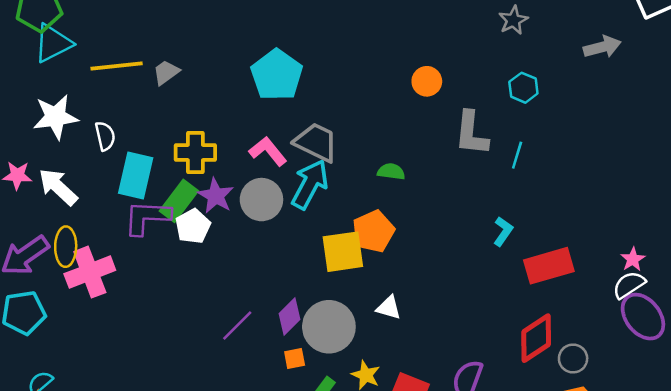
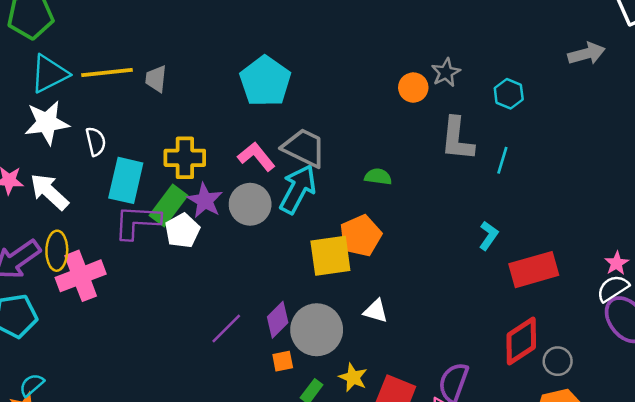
gray star: (513, 20) -> (446, 72), moved
cyan triangle: (53, 43) -> (49, 74), moved
gray trapezoid: (166, 72) -> (156, 79), turned -48

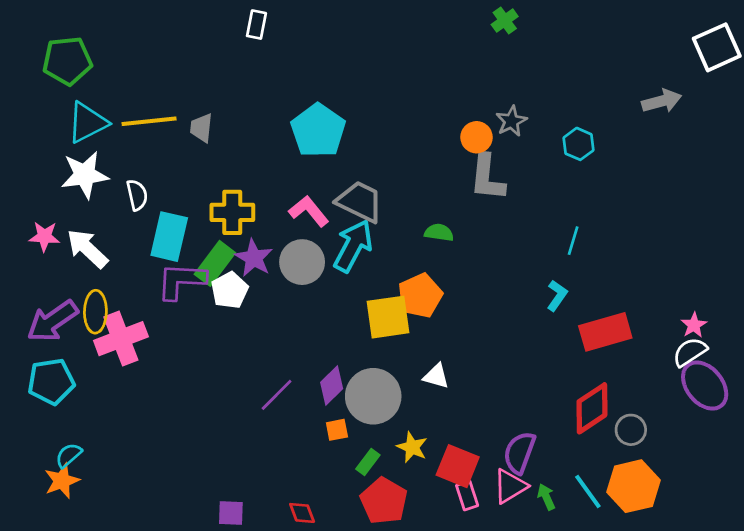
gray L-shape: (457, 139) -> (487, 178), moved
cyan line: (502, 160) -> (573, 241), moved

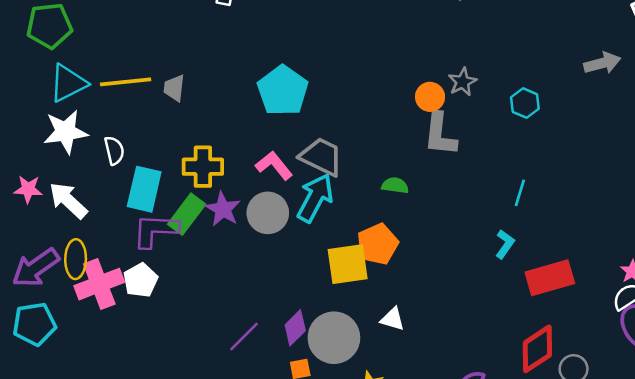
white pentagon: (230, 290) -> (140, 280), moved

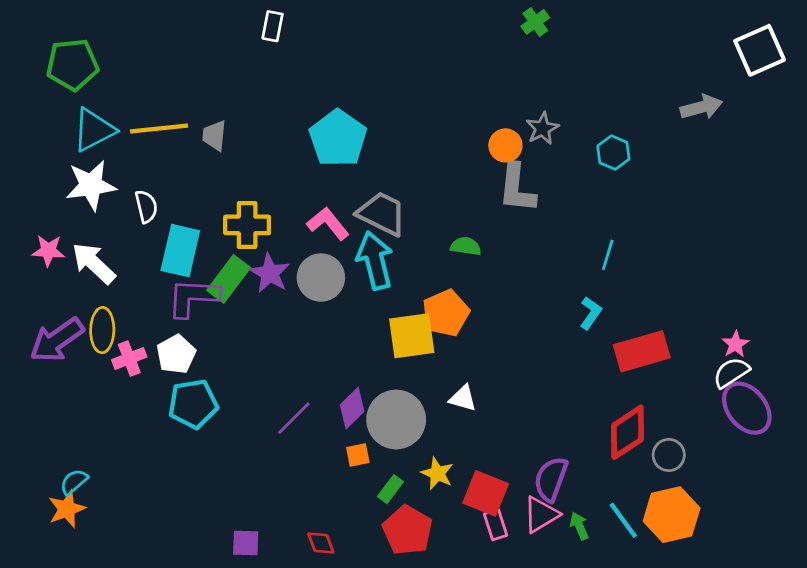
cyan arrow: (315, 198) -> (375, 260), turned -42
pink cross: (99, 284) -> (129, 358), size x0.6
cyan pentagon: (34, 324) -> (193, 404), moved

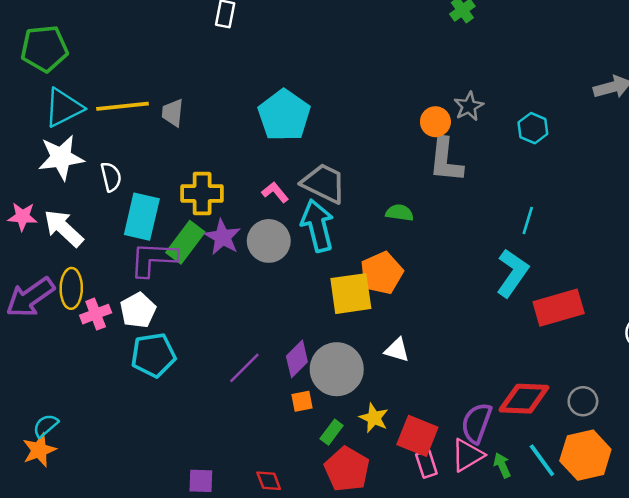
pink L-shape: (328, 224) -> (275, 192), size x0.7
cyan L-shape: (591, 313) -> (512, 273), size x1.6
red diamond: (628, 432) -> (524, 399), moved, turned 36

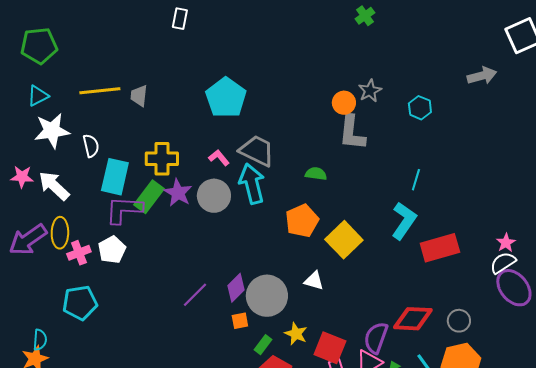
cyan triangle: (64, 108) -> (38, 96), moved, size x0.7
yellow square: (351, 294) -> (344, 240), moved, turned -36
cyan pentagon: (153, 355) -> (80, 303), moved
cyan semicircle: (46, 426) -> (40, 340), turned 135

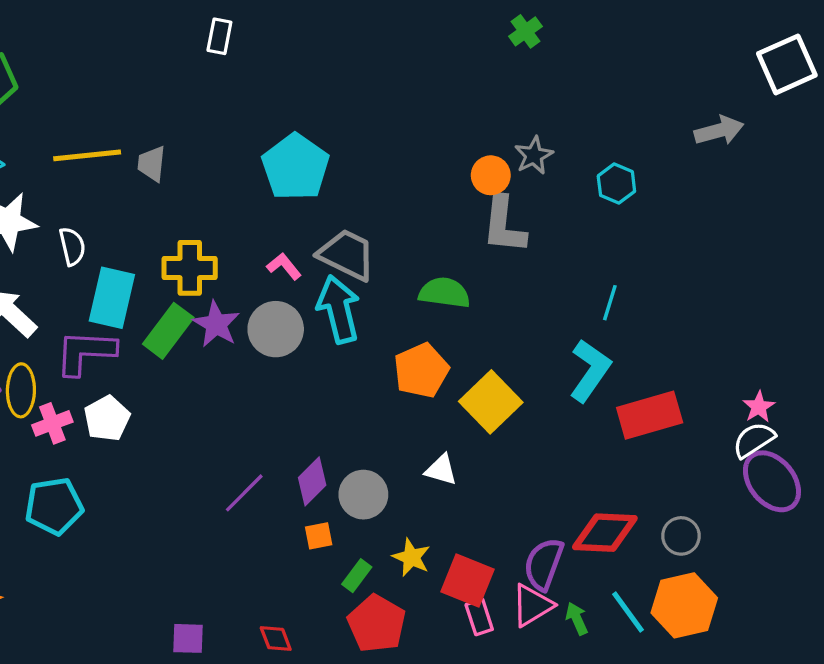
green semicircle: (316, 174) -> (444, 293), size x1.4
purple L-shape: (124, 210) -> (85, 352), moved
gray circle: (267, 296) -> (363, 495), size x0.7

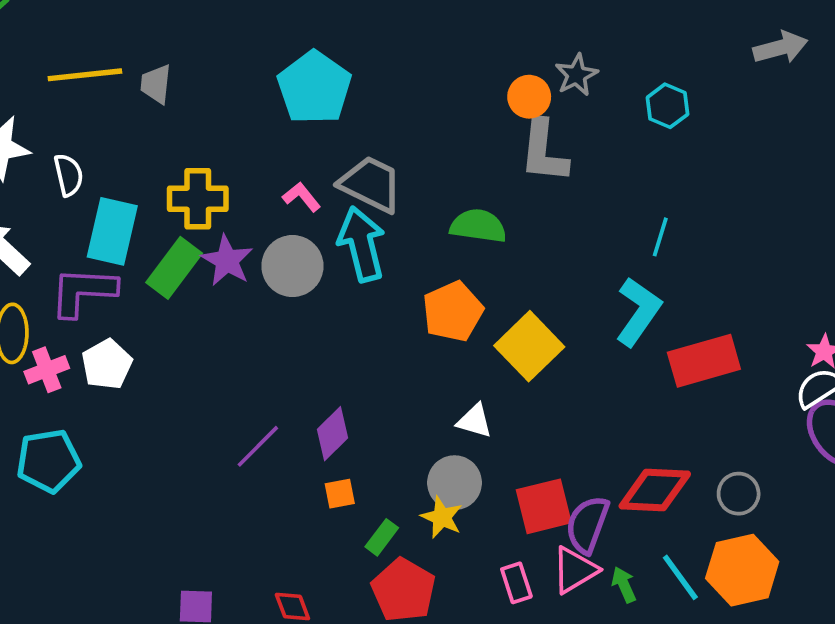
gray circle: (363, 495) -> (455, 483), moved
red square: (468, 581) -> (544, 506), moved, turned -36

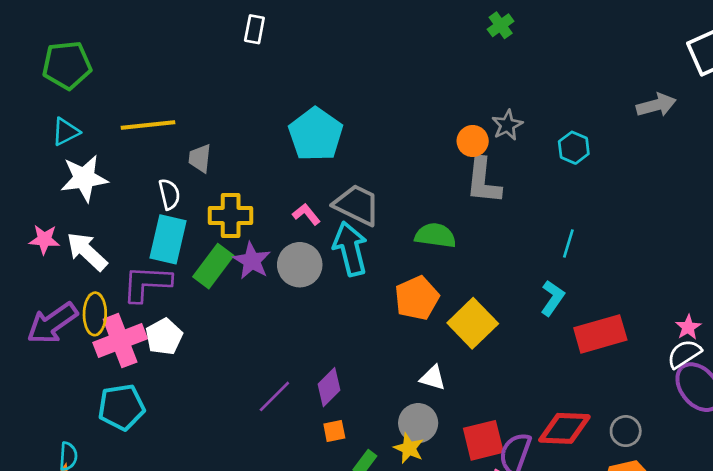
gray trapezoid: (156, 84) -> (200, 158), moved
white semicircle: (69, 175) -> (169, 194), moved
cyan L-shape: (638, 312) -> (552, 298), size x0.7
pink cross: (47, 370) -> (120, 341), size x1.6

